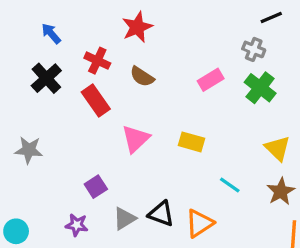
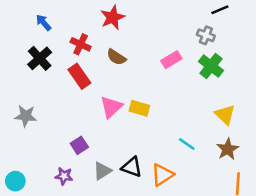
yellow rectangle: (191, 142) -> (139, 108), moved

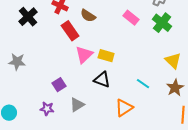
pink rectangle: (171, 60) -> (131, 18), turned 70
red rectangle: (79, 76) -> (70, 31), moved
black triangle: (132, 167) -> (102, 80), moved

